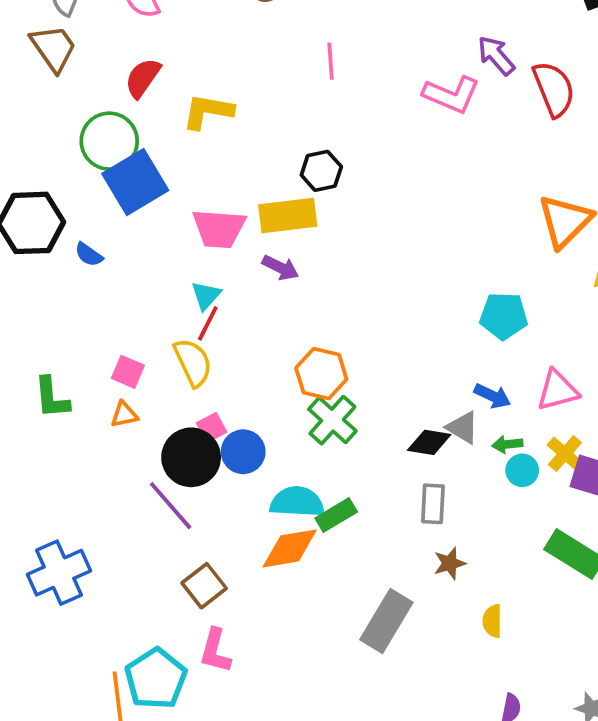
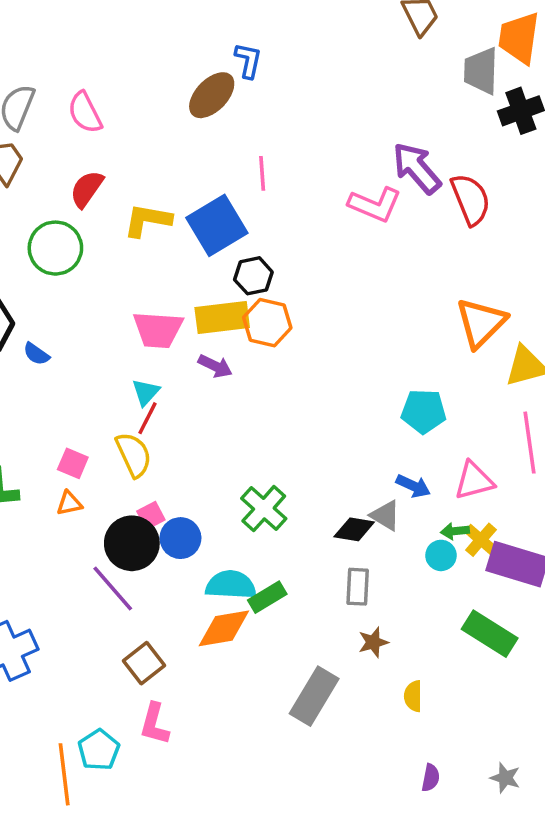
purple arrow: (496, 56) -> (417, 168), size x1.4
blue square: (135, 182) -> (217, 225), moved
orange hexagon: (321, 374) -> (267, 323), moved
green arrow: (507, 444) -> (455, 531), moved
cyan pentagon: (156, 679) -> (99, 750), size x0.7

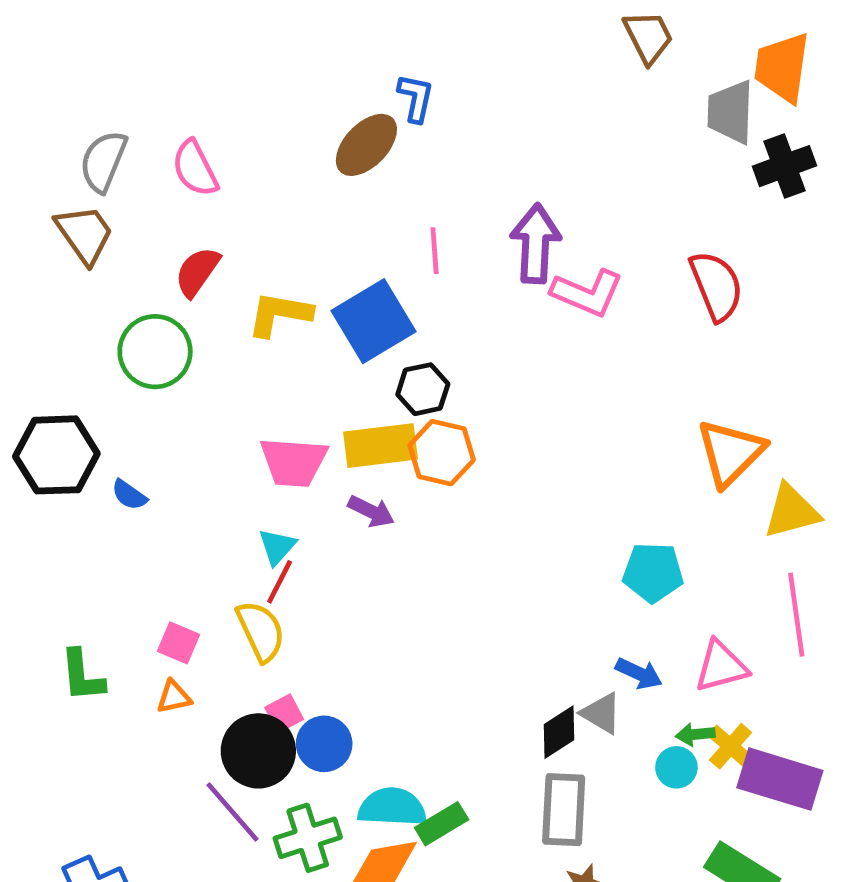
purple arrow: (417, 168) -> (536, 244), moved, turned 44
green cross: (264, 509) -> (308, 838), moved, turned 30
black diamond: (354, 529) -> (559, 732), turned -42
gray rectangle: (358, 587) -> (564, 810), size x1.4

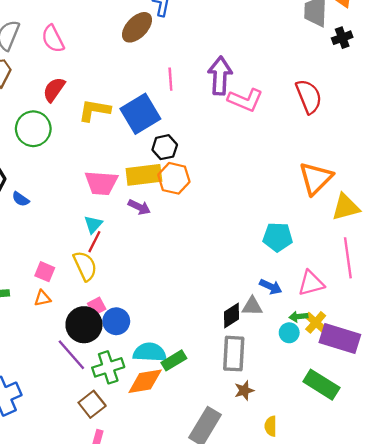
black cross: (785, 166) -> (342, 38), size x0.7
gray triangle: (601, 713) -> (252, 306), turned -30

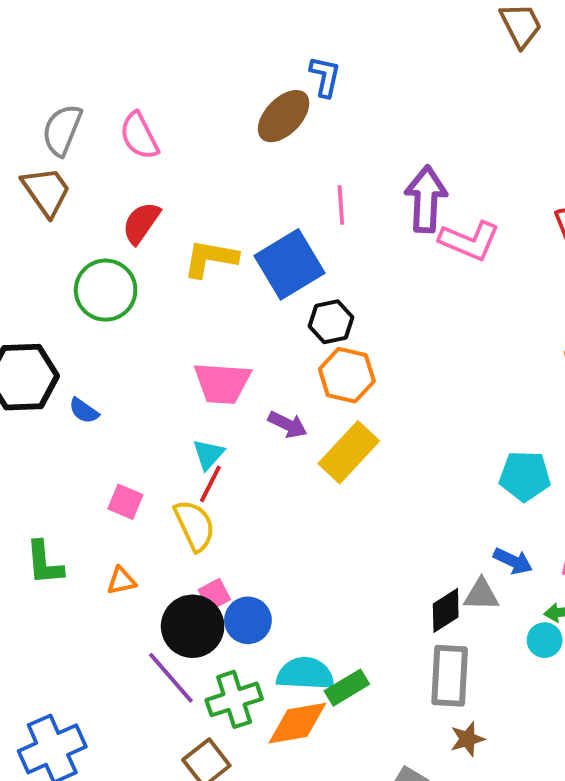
yellow rectangle: (144, 175) -> (349, 452), moved, turned -40
pink square: (45, 272) -> (125, 502), moved

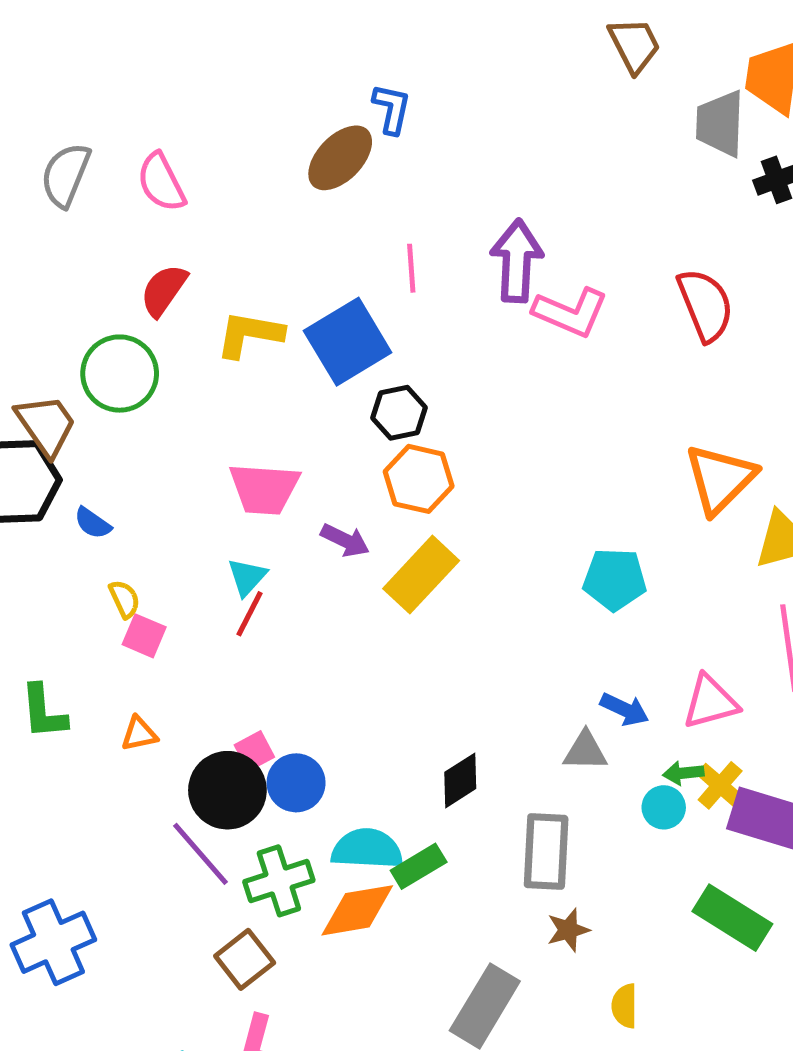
brown trapezoid: (46, 191) -> (46, 425), moved
cyan pentagon: (525, 476) -> (615, 579), moved
yellow semicircle: (195, 525) -> (124, 599), moved, size x0.6
black diamond: (446, 610) -> (460, 780), moved

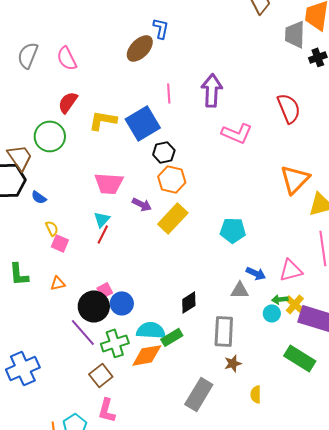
pink L-shape: (571, 312) -> (237, 133), moved
cyan pentagon: (615, 579) -> (233, 230), moved

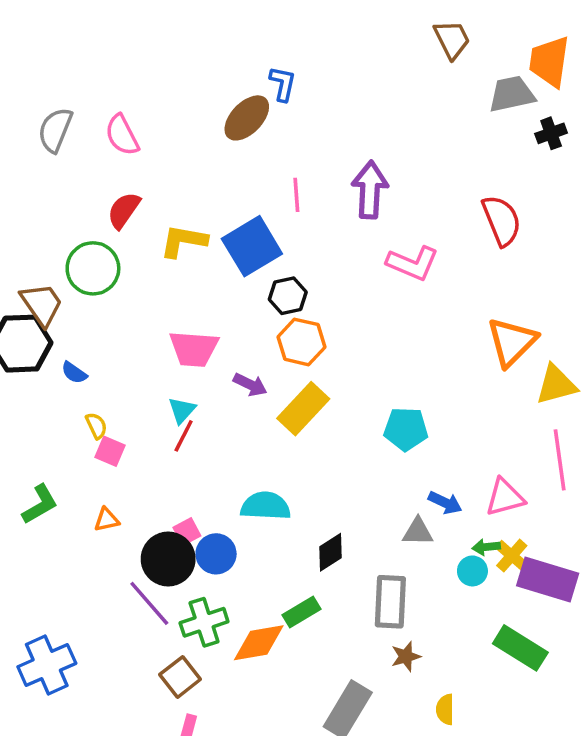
gray trapezoid: (295, 34) -> (512, 94), turned 76
green L-shape: (19, 274) -> (40, 504), turned -115
cyan semicircle: (151, 330) -> (266, 506), moved

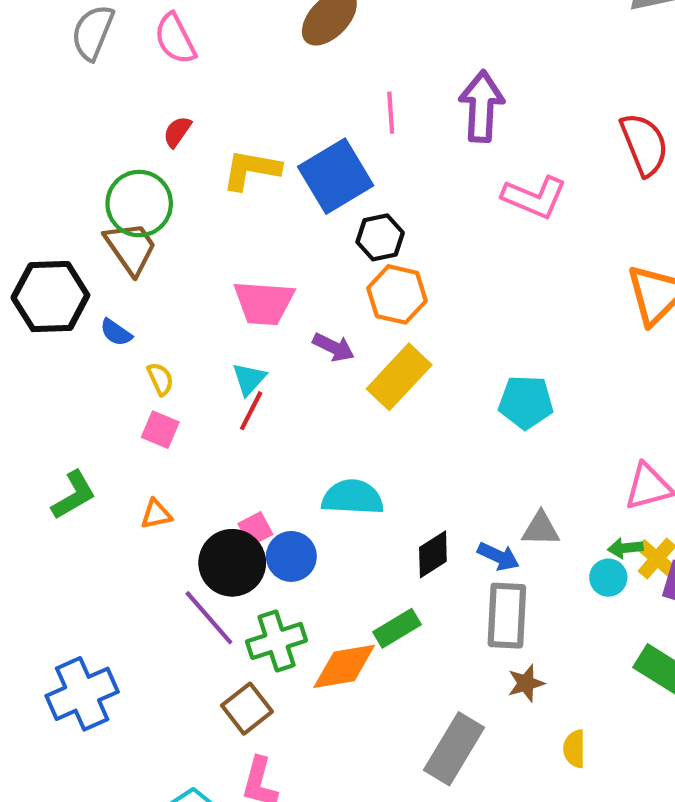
red semicircle: (124, 210) -> (177, 132), size x0.7
brown trapezoid: (42, 304) -> (131, 248), moved
yellow semicircle: (96, 426) -> (160, 379), moved
blue arrow: (445, 503) -> (498, 556), moved

